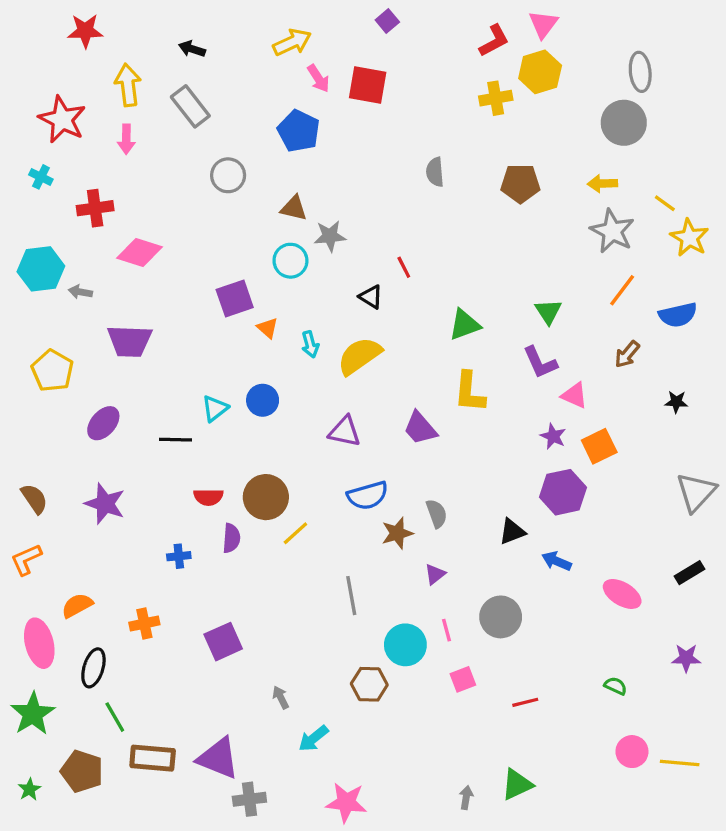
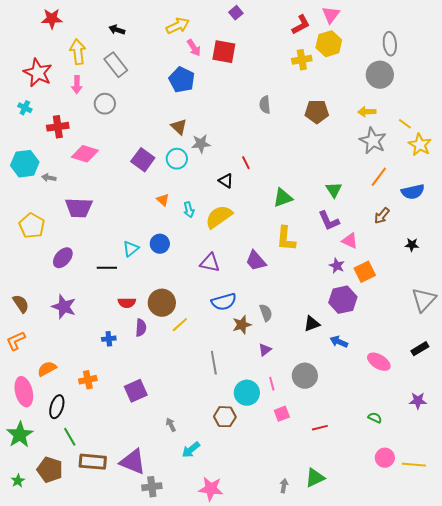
gray circle: (228, 175) -> (105, 104), moved
brown triangle: (294, 208) -> (179, 127), turned 30
purple square: (235, 298) -> (143, 160), moved, turned -35

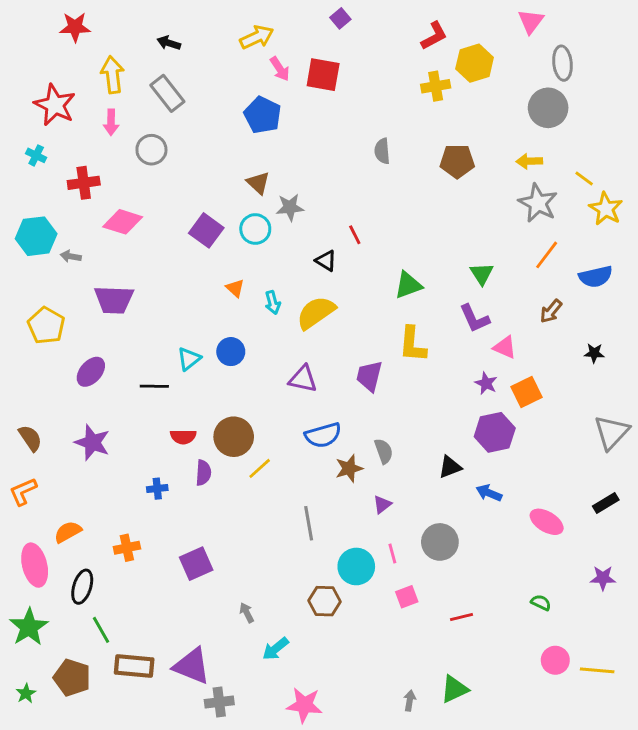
pink triangle: (331, 15) -> (531, 21), moved
purple trapezoid: (256, 261) -> (369, 376), turned 55

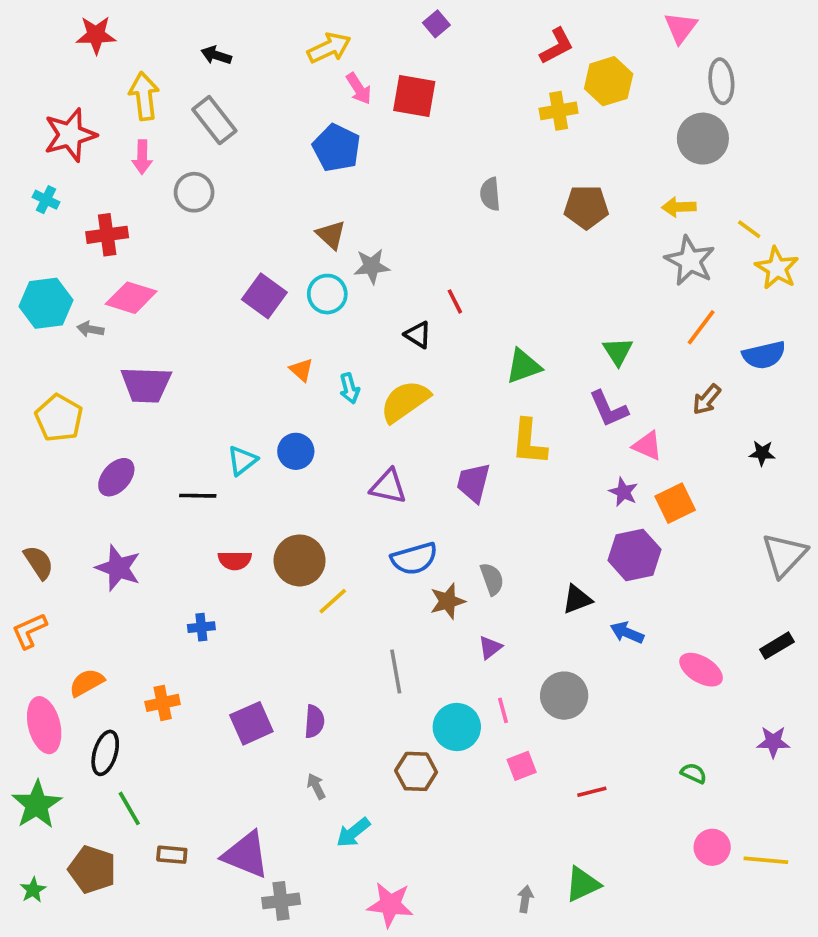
red star: (55, 105) -> (70, 135), turned 30
pink diamond: (123, 222) -> (131, 298), moved
purple semicircle: (203, 473) -> (314, 721), moved
brown rectangle: (134, 666) -> (172, 855), size x0.6

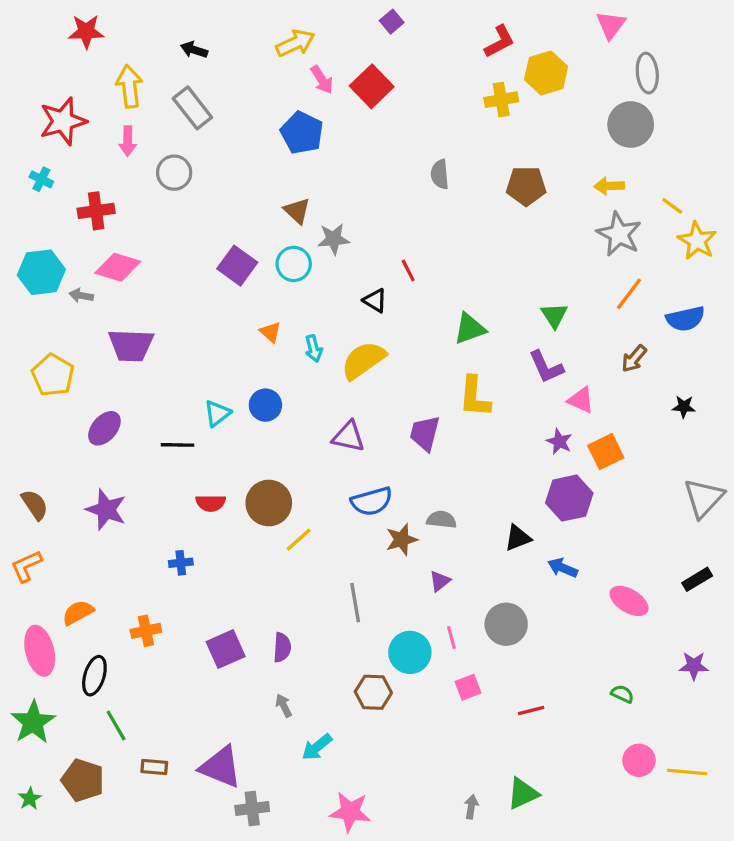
red square: (414, 96) -> (372, 86), turned 36
gray semicircle: (492, 579) -> (441, 520), turned -64

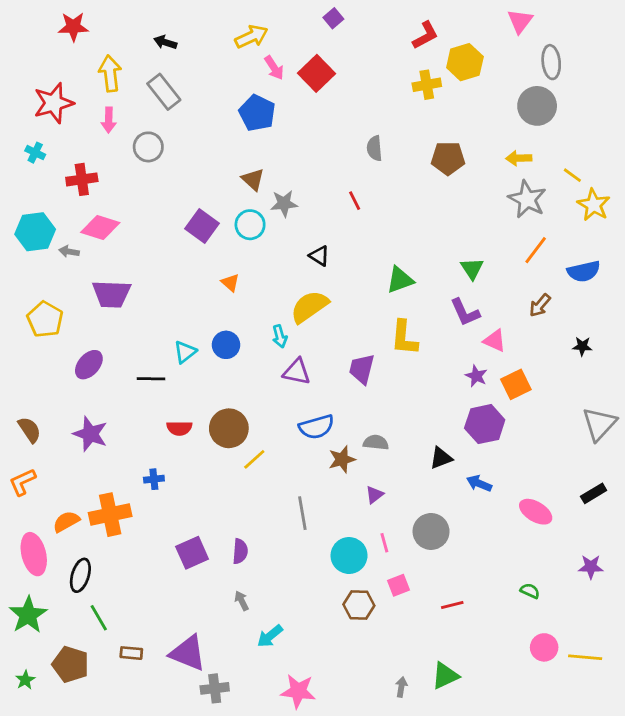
red line: (408, 271) -> (355, 201), moved
cyan arrow: (314, 349) -> (280, 336), moved
orange cross: (146, 631) -> (110, 515), moved, size x1.6
brown hexagon: (373, 692) -> (359, 605), moved

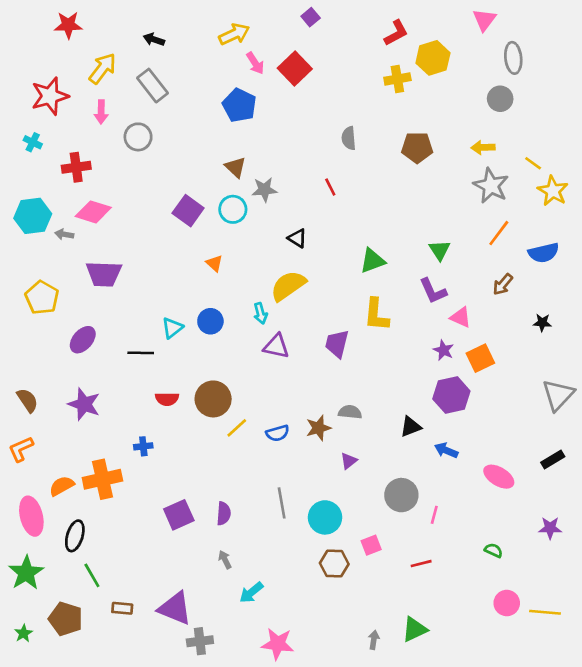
yellow arrow: (110, 73) -> (102, 68), turned 44
gray circle: (537, 106) -> (500, 99), size x0.7
blue semicircle: (317, 427) -> (278, 433), moved, size x0.7
gray line: (302, 513) -> (282, 503), moved
pink line: (384, 543) -> (434, 515), moved, turned 30

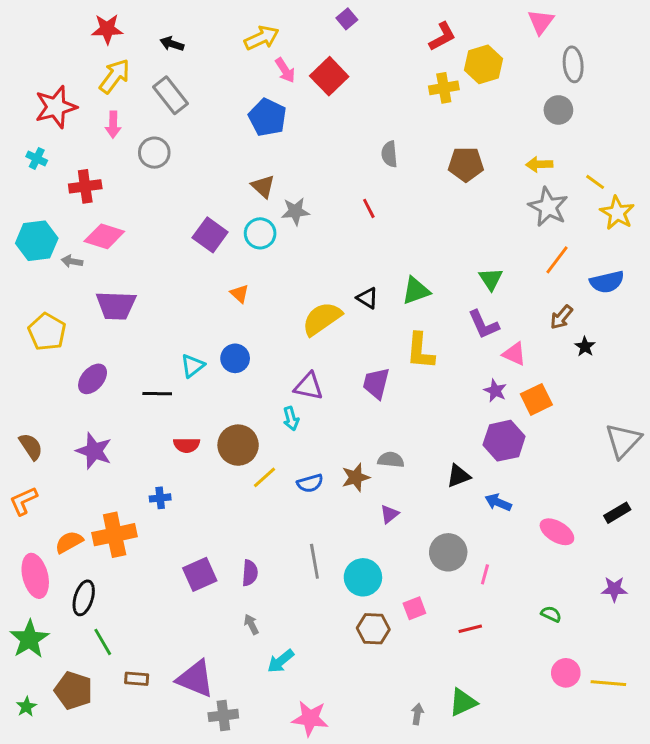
red star: (68, 25) -> (107, 29), moved
black triangle: (297, 238) -> (367, 298), moved
cyan arrow: (260, 313) -> (291, 419), moved
black star: (542, 323) -> (585, 347), moved, turned 30

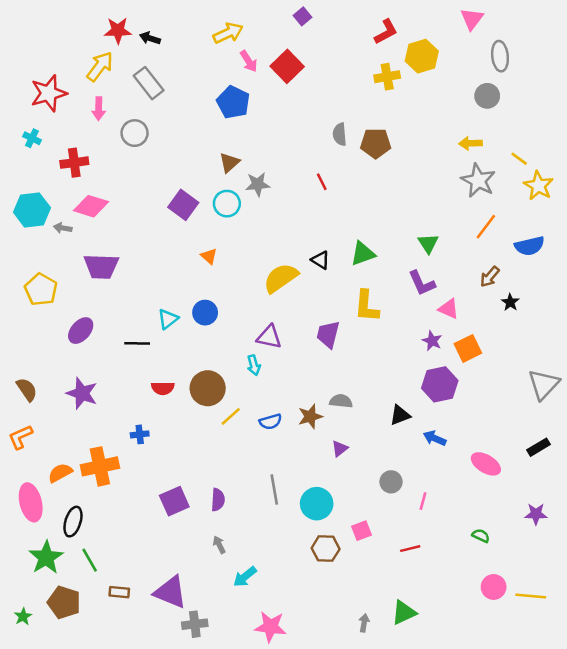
red star: (107, 29) -> (118, 30), moved
brown pentagon: (466, 164) -> (376, 143), moved
brown triangle: (263, 186) -> (229, 163), turned 35
gray circle: (448, 552) -> (391, 482), size x0.7
green star: (29, 639) -> (46, 557), moved

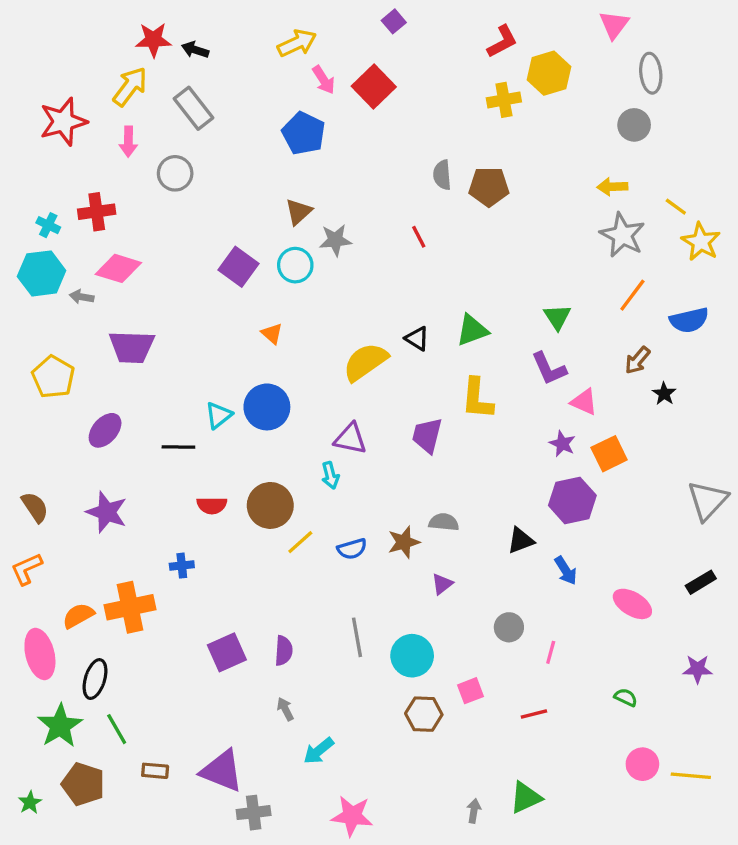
cyan cross: (32, 138) -> (48, 225), moved
blue circle: (205, 313) -> (267, 407), size x1.4
blue arrow: (435, 438) -> (566, 571), turned -145

